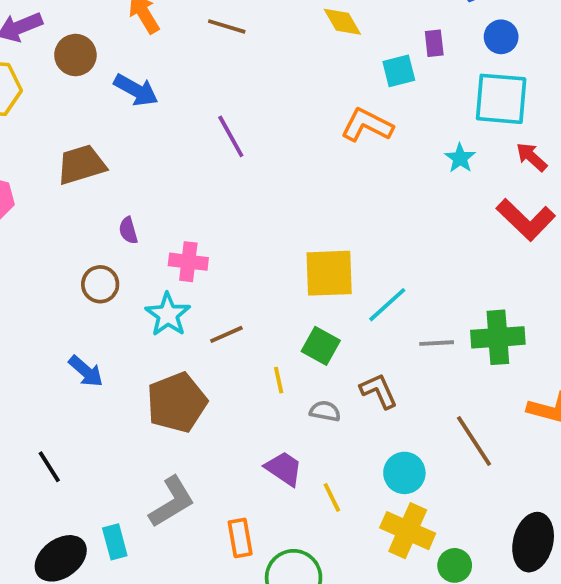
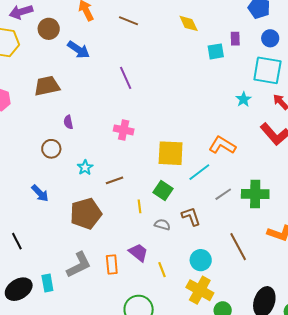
orange L-shape: (367, 125) -> (222, 145), moved
pink cross: (188, 262) -> (124, 130), moved
cyan star: (168, 315) -> (85, 167), size x0.7
gray line: (437, 343) -> (223, 194), turned -36
orange rectangle: (240, 538) -> (112, 265), moved

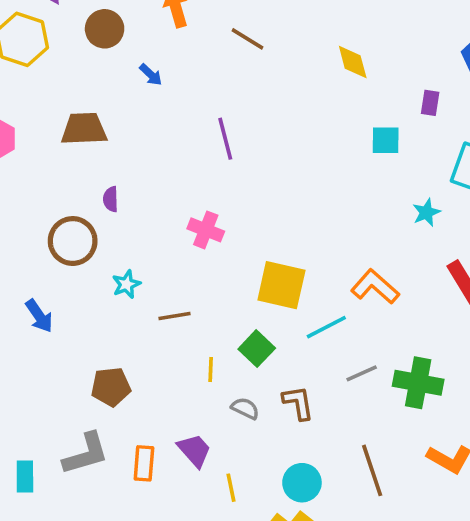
blue arrow: (79, 50) -> (151, 75), size x0.6
cyan square: (216, 51) -> (386, 140), moved
brown circle: (51, 149) -> (73, 241), size x1.4
brown pentagon: (86, 213) -> (111, 387), moved, size x0.7

